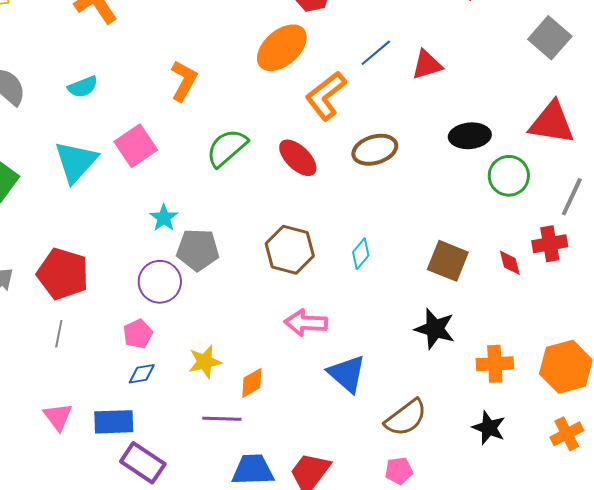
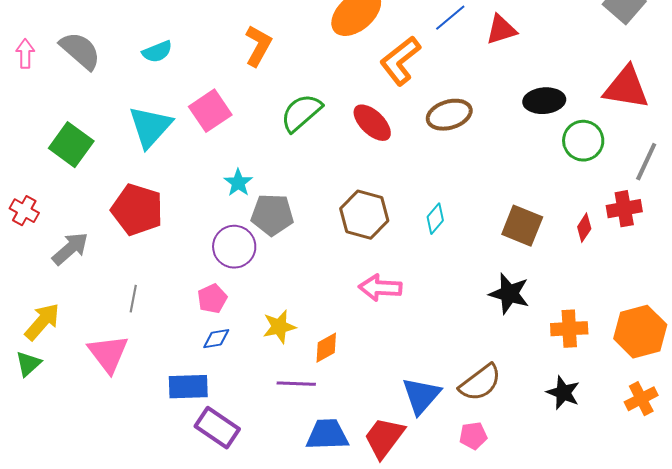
red diamond: (510, 263) -> (584, 228), turned 48
red pentagon: (63, 274) -> (137, 210), moved
blue triangle: (347, 374) -> (421, 396), moved, turned 30
pink triangle: (58, 417) -> (108, 354), moved, size x1.4

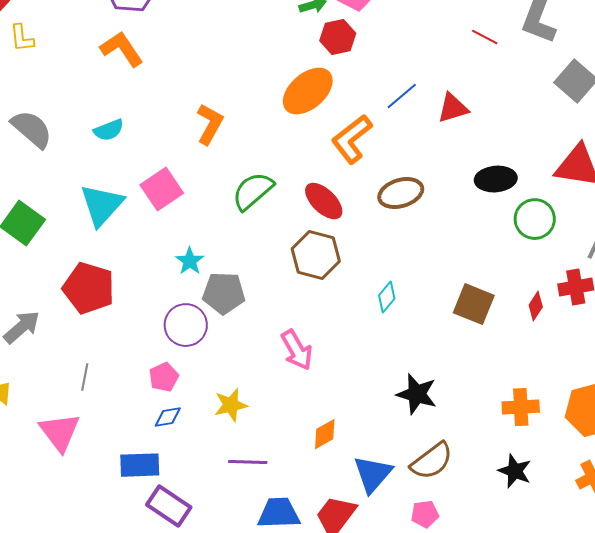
brown hexagon: (364, 215) -> (316, 255), moved
pink arrow: (380, 288) -> (297, 350), moved, turned -123
black star: (509, 294) -> (417, 394), moved
orange diamond: (326, 348) -> (325, 434), moved

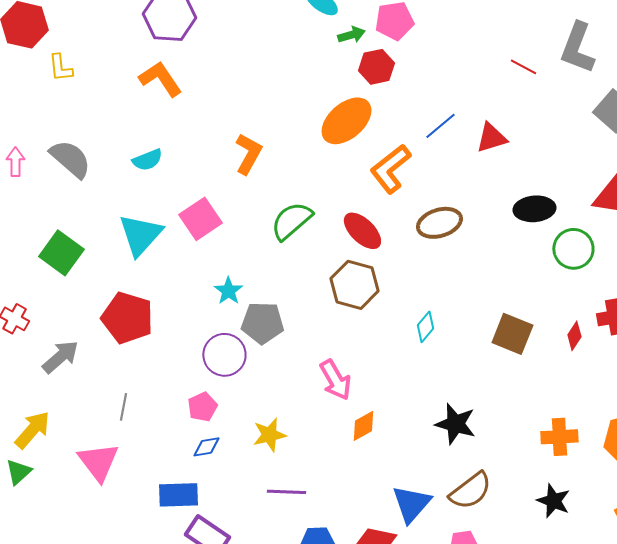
orange diamond: (325, 434) -> (363, 426), moved

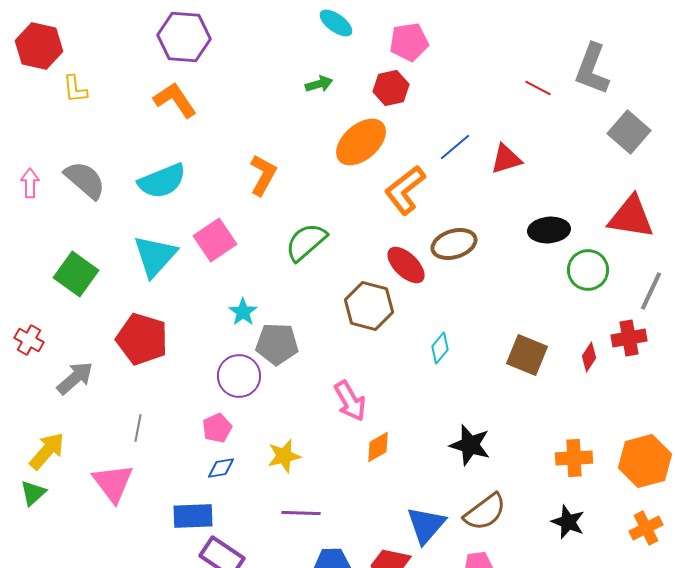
green arrow: (351, 35) -> (319, 84), moved
cyan semicircle: (147, 160) -> (162, 181), size x1.6
red ellipse: (362, 231) -> (406, 265), moved

